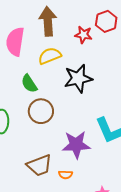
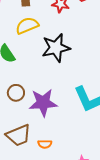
brown circle: (41, 111) -> (16, 93), moved, size x0.7
purple star: (76, 145) -> (43, 103), moved

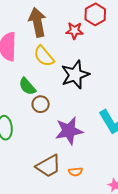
yellow semicircle: (27, 26) -> (44, 56), turned -100
brown circle: (16, 93) -> (41, 104), moved

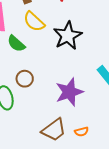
green semicircle: (27, 86) -> (16, 44), moved
brown circle: (41, 104) -> (25, 79), moved

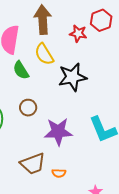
brown circle: (25, 79) -> (28, 108), moved

